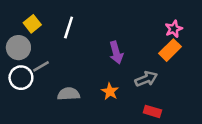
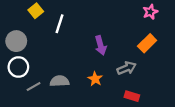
yellow square: (32, 24) -> (36, 11), moved
pink star: (174, 29) -> (150, 12), moved
gray line: (41, 66) -> (34, 86), moved

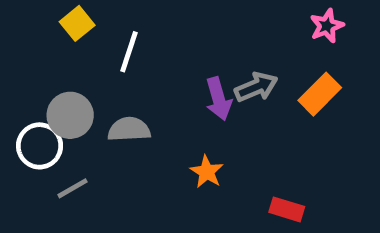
gray circle: (16, 41) -> (70, 115), moved
gray arrow: (127, 68) -> (256, 87), moved
gray semicircle: (59, 81) -> (129, 129), moved

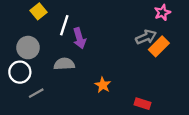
gray arrow: (256, 87) -> (146, 37), moved
purple arrow: (218, 99) -> (79, 38), moved
gray circle: (70, 115) -> (28, 48), moved

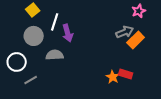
gray circle: (28, 48) -> (34, 36), moved
orange star: (103, 85) -> (113, 77), moved
red rectangle: (143, 104) -> (126, 74), moved

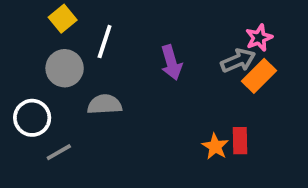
pink star: (139, 11) -> (259, 38), moved
purple arrow: (68, 33) -> (171, 63), moved
red rectangle: (126, 74) -> (240, 141), turned 72

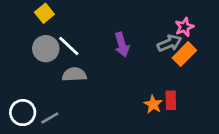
white line: (105, 42) -> (69, 46), moved, turned -65
white circle: (32, 118) -> (23, 113), moved
gray line: (59, 152) -> (50, 118), moved

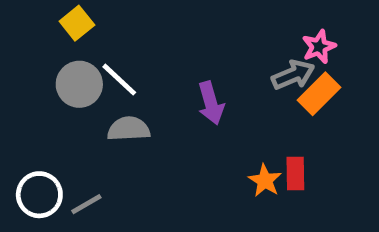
purple arrow: (122, 45) -> (211, 103), moved

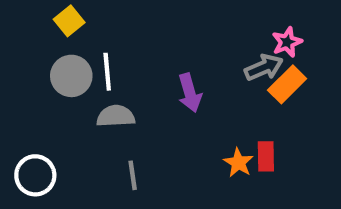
white line: (119, 80) -> (107, 72), turned 42
gray line: (86, 204) -> (133, 175), moved, turned -68

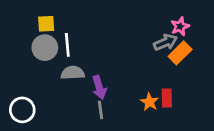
yellow square: (69, 21) -> (46, 24), moved, turned 36
purple arrow: (190, 93) -> (99, 87), moved
gray line: (133, 175) -> (100, 110), moved

